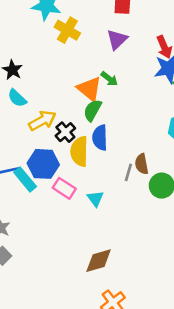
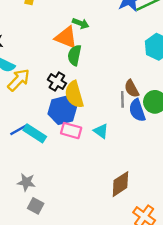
yellow arrow: (42, 121) -> (19, 80), moved
blue semicircle: (100, 138) -> (137, 110), moved
blue hexagon: (43, 164) -> (62, 110), moved

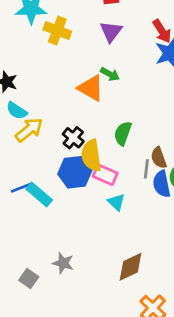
green semicircle: (75, 55) -> (123, 133), moved
pink rectangle: (71, 131) -> (105, 175), moved
gray star: (26, 182) -> (63, 263), moved

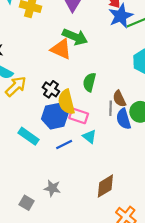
green arrow: (110, 74) -> (75, 37), size x1.6
blue line: (21, 188) -> (64, 145), moved

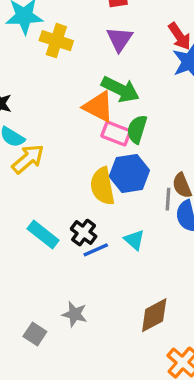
green semicircle: (89, 82) -> (137, 129), moved
black cross: (51, 89) -> (84, 233), moved
blue hexagon: (55, 116) -> (129, 173), moved
pink rectangle: (79, 116) -> (116, 133), moved

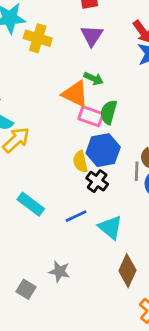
green arrow: (120, 89) -> (94, 79), size x0.6
yellow semicircle: (102, 186) -> (80, 162), size x0.7
black cross: (84, 233) -> (97, 181), moved
cyan triangle: (134, 240) -> (110, 227), moved, size x1.4
brown diamond: (154, 315) -> (127, 271), turned -36

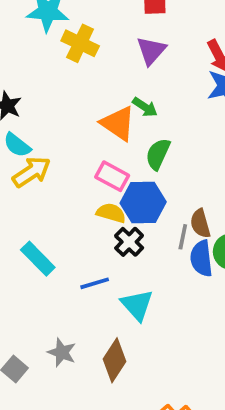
pink rectangle: (91, 116) -> (112, 176), moved
yellow semicircle: (80, 162) -> (111, 213), turned 110
brown diamond: (127, 271) -> (114, 360), moved

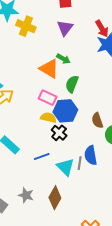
gray line: (183, 237) -> (80, 163), moved
blue semicircle: (201, 258) -> (91, 155), moved

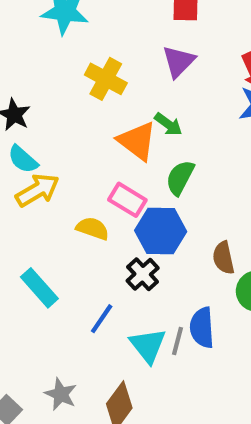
yellow cross: (26, 26) -> (106, 79), moved
yellow semicircle: (48, 118) -> (93, 228), moved
blue line: (42, 156) -> (102, 319), turned -42

